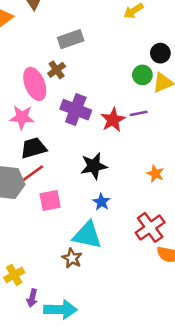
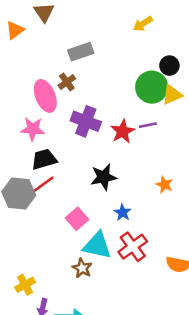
green circle: (142, 75) -> (152, 87), size x1.6
pink square: (50, 201) -> (77, 219), moved, turned -30
blue star: (101, 202) -> (123, 212), moved
red cross: (150, 227) -> (133, 247), moved

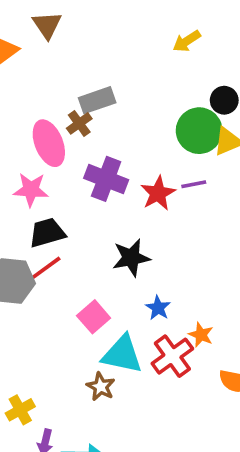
gray rectangle: (81, 52) -> (97, 100), moved
orange star: (164, 185) -> (201, 335), moved

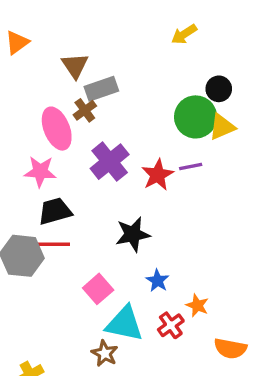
brown triangle: (47, 25) -> (75, 66), moved
purple cross: (106, 179) -> (110, 162), turned 30
red line: (45, 268) -> (53, 244), turned 36
red cross: (172, 356) -> (171, 325), size x0.7

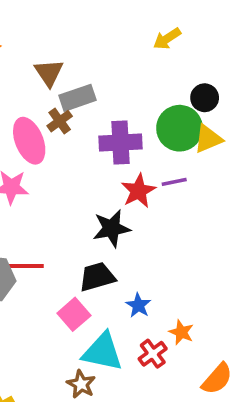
purple cross: (110, 162) -> (120, 143), moved, turned 36
black trapezoid: (55, 211) -> (97, 277), moved
black star: (133, 234) -> (112, 228), moved
orange semicircle: (230, 348) -> (217, 379), turned -60

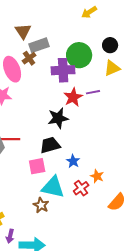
green circle: (180, 128) -> (79, 55), moved
pink square: (74, 314) -> (37, 166), turned 30

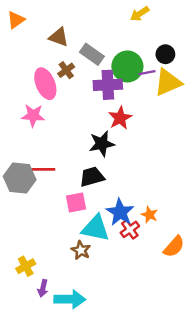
brown triangle: (23, 31) -> (59, 37), turned -36
gray rectangle: (39, 45) -> (92, 54), moved, turned 54
yellow triangle: (112, 68) -> (168, 82), size x1.4
purple line: (93, 92) -> (147, 73), moved
blue star: (73, 161) -> (120, 212), moved, size x1.6

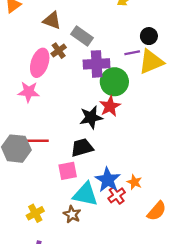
green circle: (127, 66) -> (114, 82), moved
pink ellipse: (45, 84) -> (40, 63), turned 40
red star: (120, 118) -> (110, 106), moved
yellow cross: (26, 266) -> (35, 213), moved

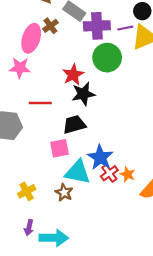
purple cross: (97, 64) -> (97, 26), moved
red star: (110, 106) -> (73, 75), moved
red line: (37, 141) -> (40, 103), moved
orange star: (134, 182) -> (128, 174), moved

